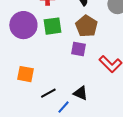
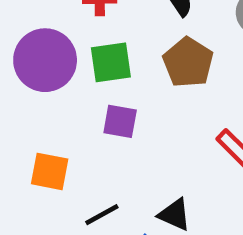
purple square: (78, 49) -> (120, 121), moved

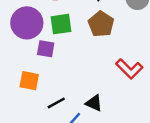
purple square: (120, 121) -> (46, 49), moved

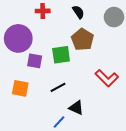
green square: (61, 24) -> (61, 55), moved
black line: (56, 103) -> (58, 87), moved

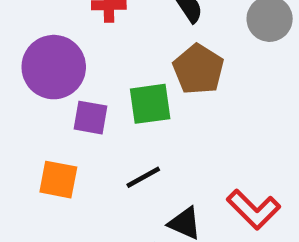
red L-shape: (107, 78) -> (253, 209), moved

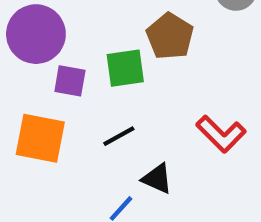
orange square: (58, 180) -> (40, 138), size x1.4
red L-shape: (253, 209) -> (221, 134), moved

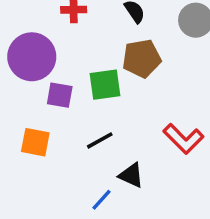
brown pentagon: (170, 36) -> (142, 59), turned 30
orange square: (40, 138) -> (35, 142), size x0.7

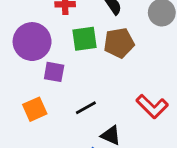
green square: (105, 85) -> (84, 39), moved
orange square: (35, 142) -> (35, 109), turned -35

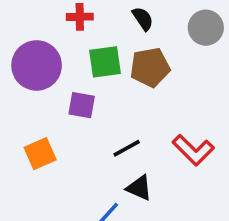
purple square: (54, 72) -> (82, 105), moved
black line: (86, 108) -> (127, 148), moved

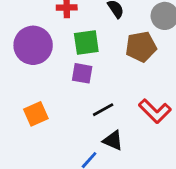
brown pentagon: (150, 67) -> (141, 47), moved
purple square: (82, 105) -> (82, 73), moved

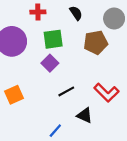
purple square: (82, 73) -> (50, 63), turned 35
black triangle: (113, 140) -> (85, 115), moved

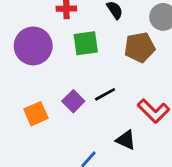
purple square: (50, 63) -> (73, 101), moved
black line: (66, 91) -> (105, 94), moved

